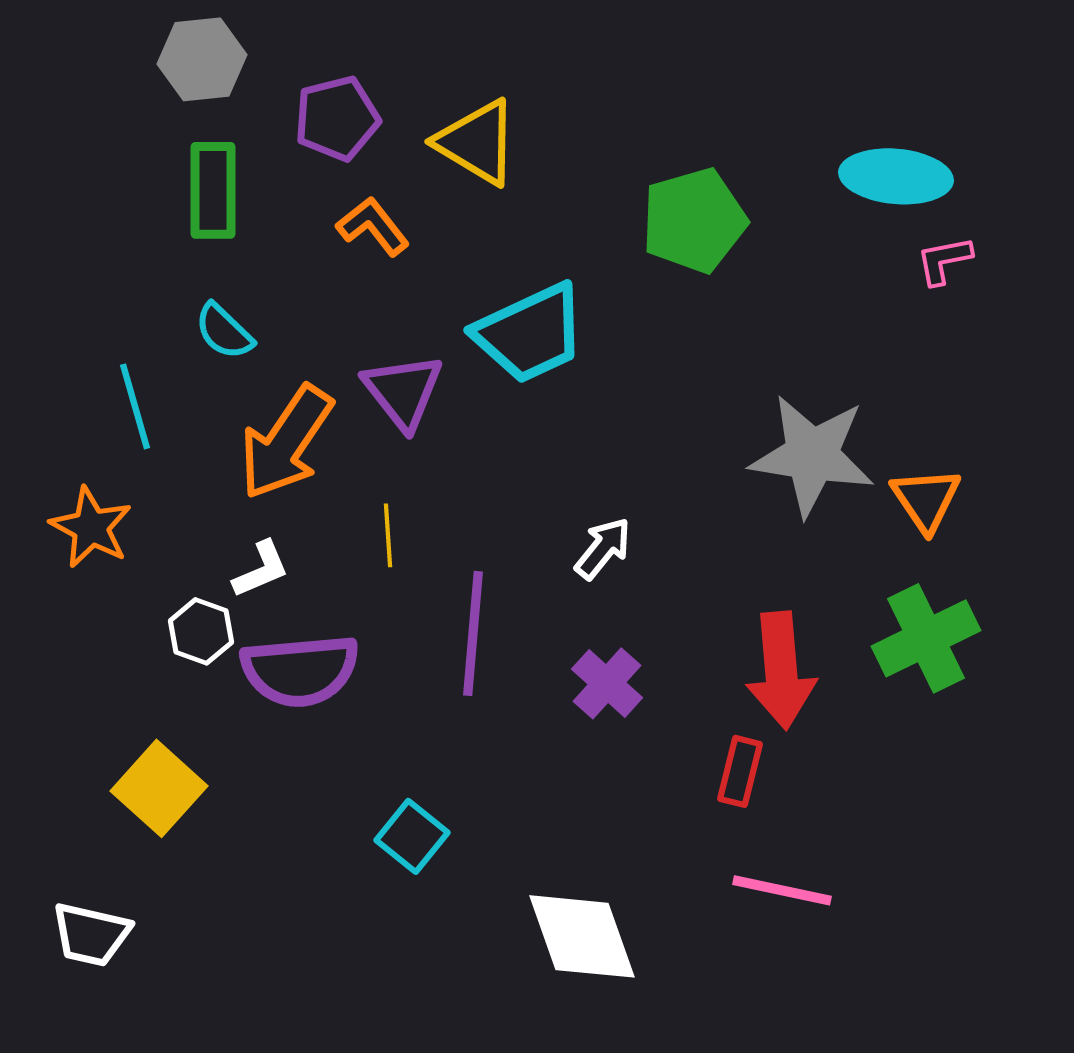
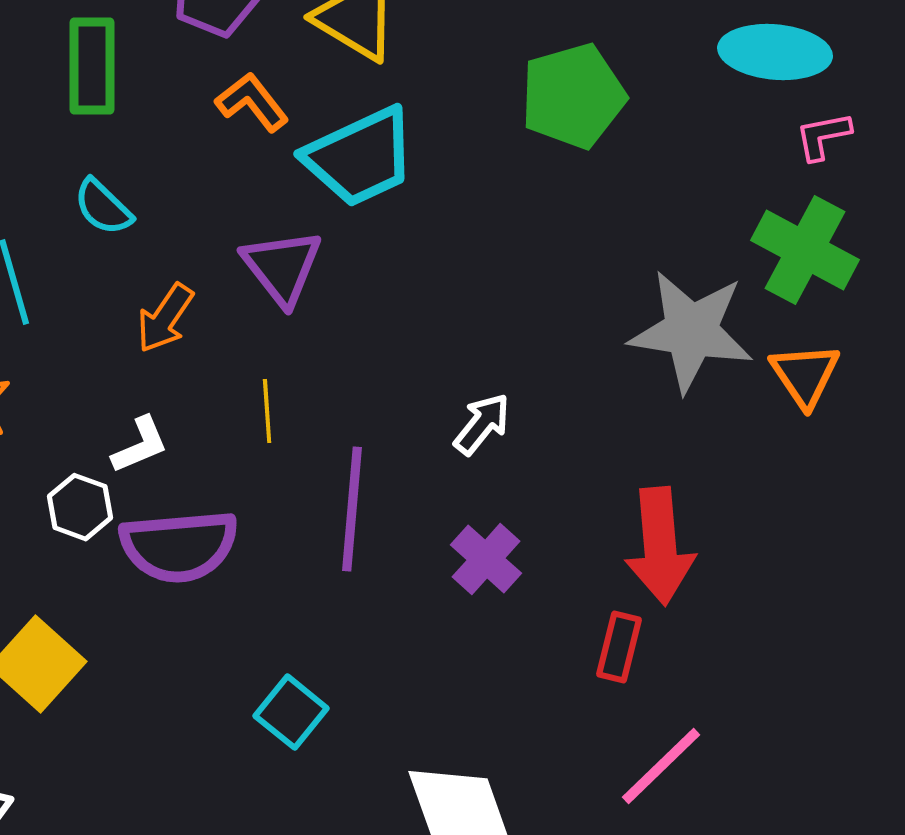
cyan trapezoid: (530, 333) -> (360, 157), moved
orange arrow: (286, 442) -> (165, 318), size x0.6
green cross: (926, 638) -> (805, 250), moved, turned -36
pink line: (782, 890) -> (661, 766), turned -56

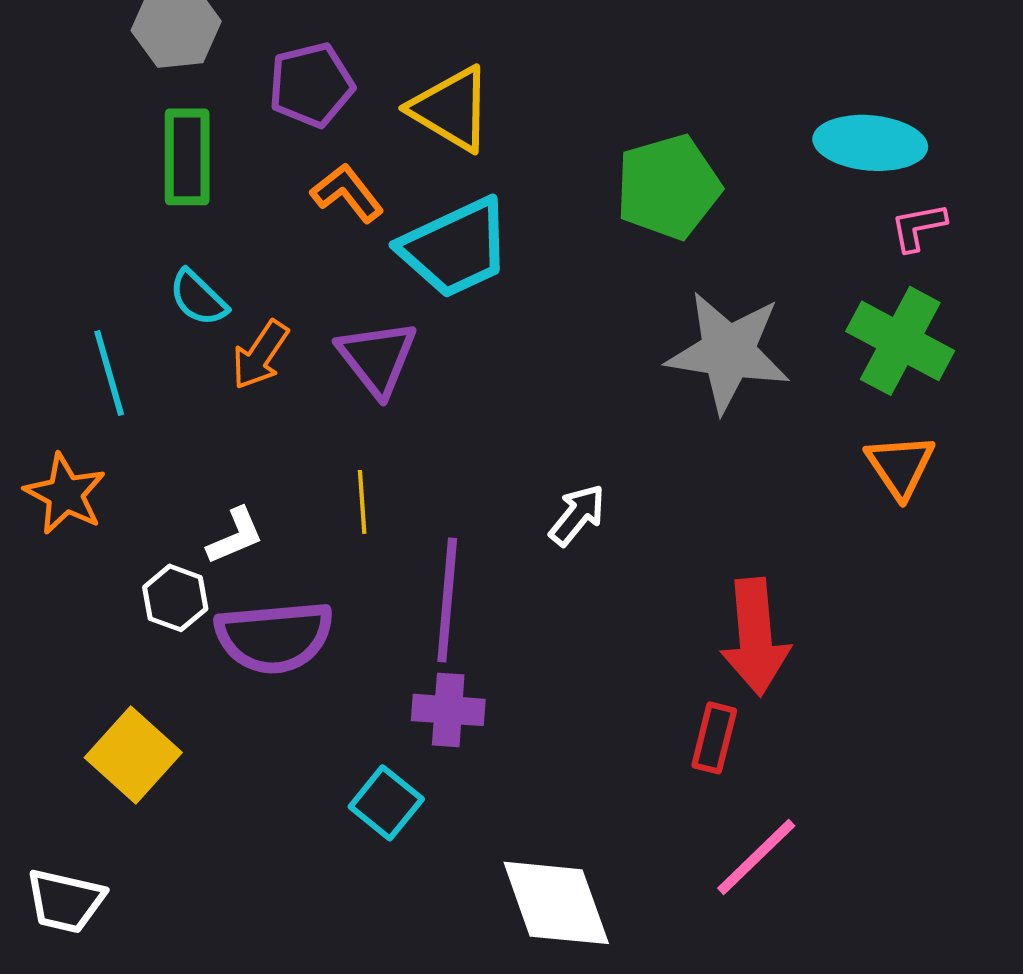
orange arrow: (165, 318) -> (260, 355), moved
gray star: (691, 331) -> (728, 352), moved
purple cross: (486, 559) -> (448, 710), moved, turned -38

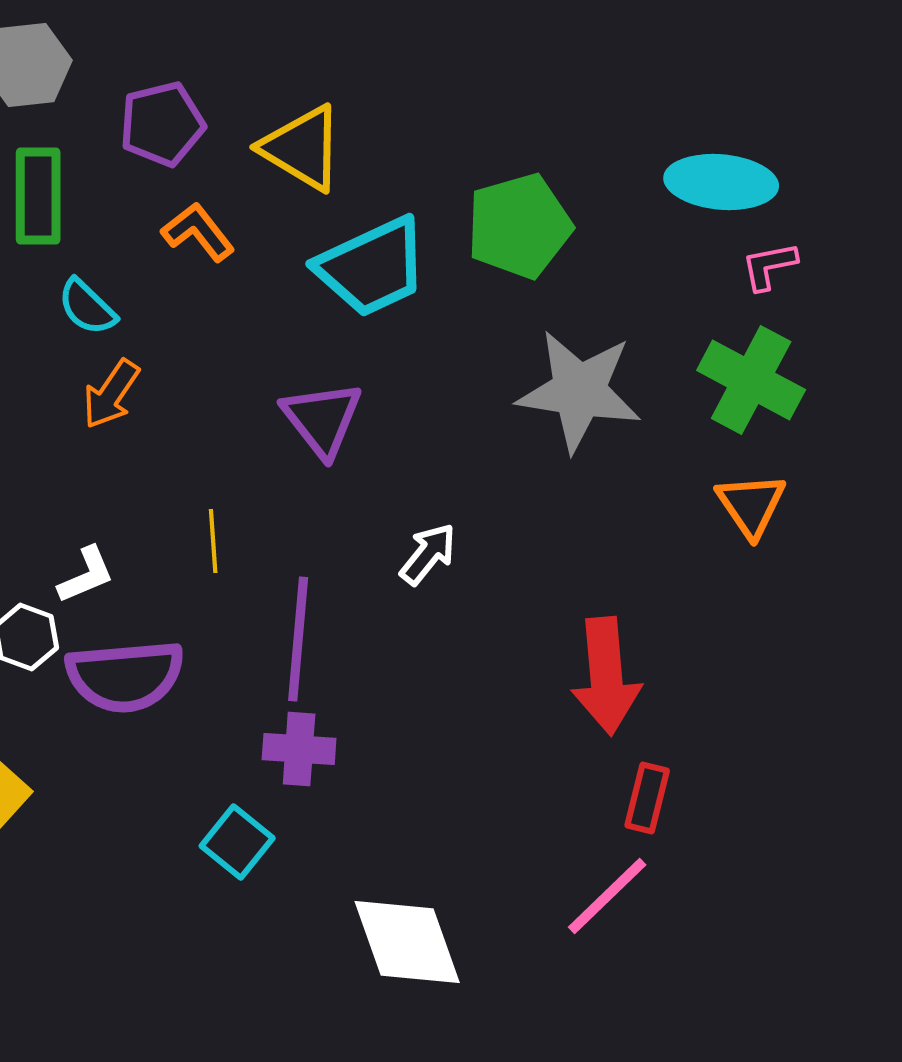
cyan trapezoid: (455, 248) -> (372, 267), moved
cyan semicircle: (198, 298) -> (87, 307), moved
purple triangle: (377, 358) -> (322, 419), moved
red rectangle: (714, 738) -> (647, 798), moved

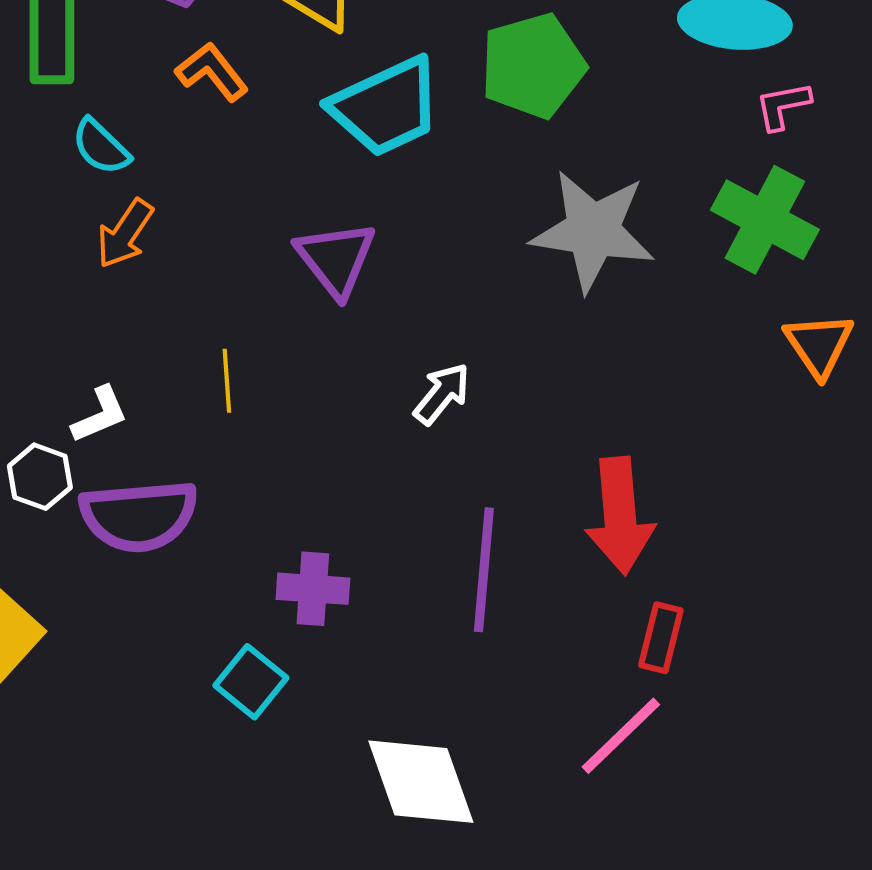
orange triangle: (751, 505) -> (819, 345), moved
purple line: (298, 639) -> (484, 570), moved

